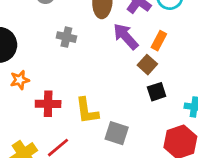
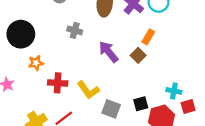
purple arrow: (126, 36) -> (109, 52), moved
black square: (157, 92) -> (141, 104), moved
yellow L-shape: (87, 111) -> (88, 90), turned -30

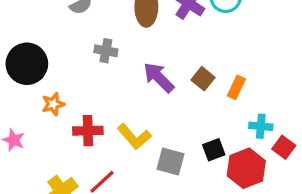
orange rectangle: (148, 37) -> (236, 87), moved
red square: (188, 107) -> (284, 147), turned -32

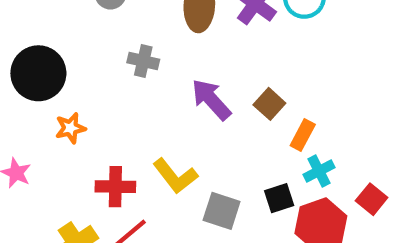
orange rectangle: (236, 87) -> (303, 135), moved
cyan cross: (261, 126) -> (319, 171), moved, turned -35
red cross: (88, 131) -> (115, 187), moved

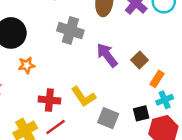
gray cross: (143, 61) -> (70, 31), size x1.5

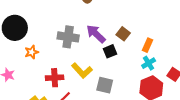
gray cross: (70, 31) -> (68, 37), moved
orange rectangle: (157, 79) -> (148, 45), moved
black square: (141, 113) -> (110, 51), moved

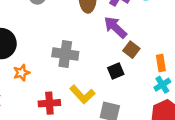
purple arrow: (96, 34) -> (115, 27), moved
orange rectangle: (148, 45) -> (161, 63), turned -32

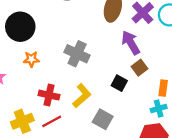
black square: (116, 71) -> (119, 83), turned 35
yellow L-shape: (82, 94) -> (82, 96), turned -105

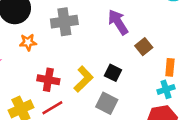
purple arrow: (131, 43) -> (118, 22), moved
gray cross: (77, 54) -> (64, 22), moved, turned -30
black square: (119, 83) -> (113, 73), moved

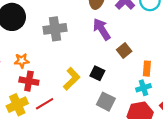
orange star: (28, 42) -> (22, 61), moved
red cross: (48, 80) -> (29, 81), moved
gray square: (107, 103) -> (106, 102), moved

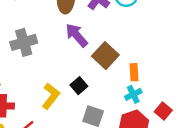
brown square: (124, 51) -> (105, 56), size x1.5
black square: (97, 73) -> (79, 86), turned 32

